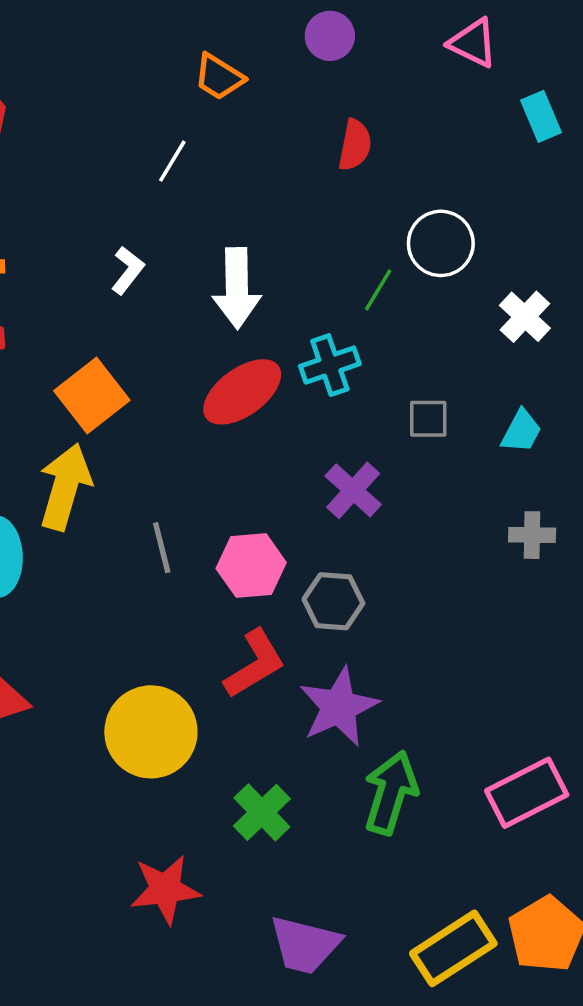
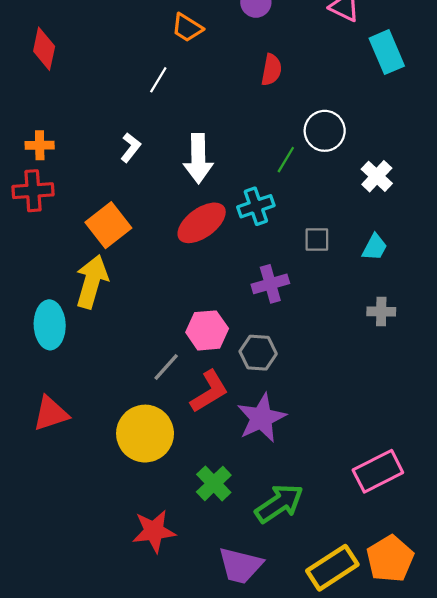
cyan rectangle: (541, 116) -> (387, 52), size x1.4
purple cross: (353, 490) -> (270, 284), turned 32
gray line: (162, 548) -> (166, 367), moved, turned 56
green arrow: (391, 793) -> (279, 503), moved, turned 39

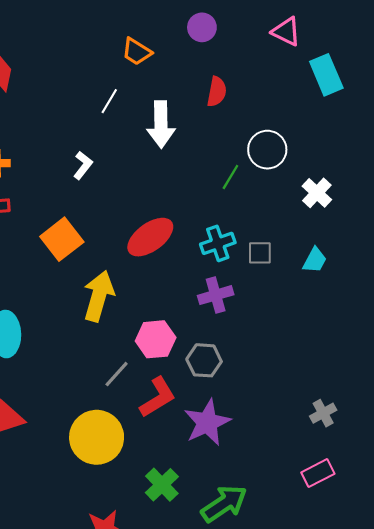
white arrow: (198, 159) -> (161, 124), moved
cyan cross: (256, 206) -> (218, 243), moved
yellow arrow: (92, 282) -> (99, 296), moved
gray cross: (381, 312) -> (323, 413), moved, turned -30
pink rectangle: (378, 471) -> (318, 473), size x0.7

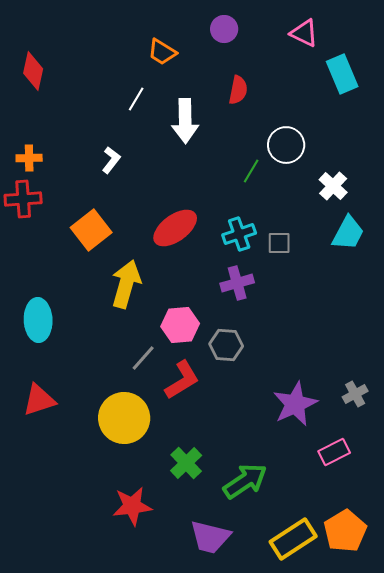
cyan trapezoid: (315, 260) -> (348, 233), moved, size x1.4
gray cross: (323, 413) -> (355, 394), moved
purple star: (207, 423) -> (295, 404), moved

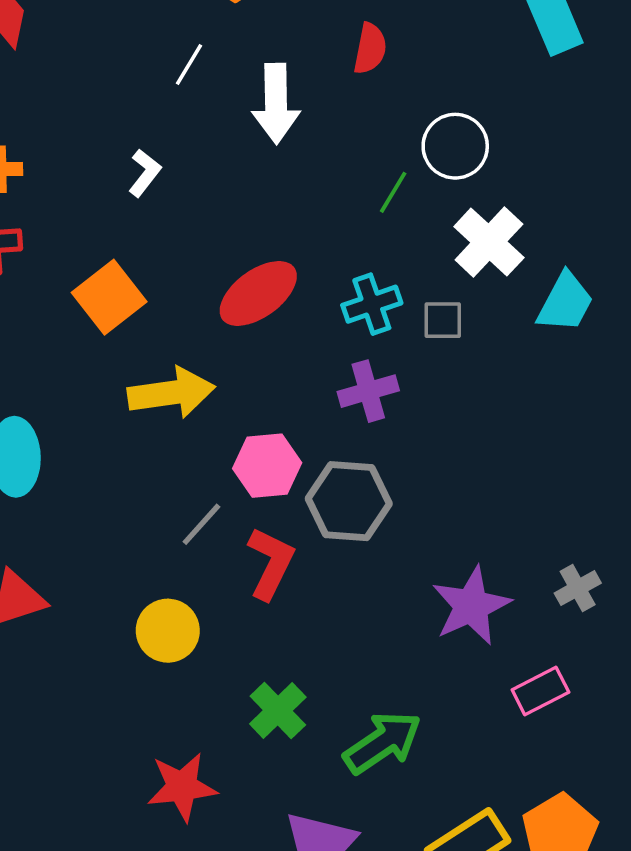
white cross: (333, 186) -> (489, 242), moved, size x1.4
yellow arrow: (126, 284) -> (171, 393), turned 66
gray hexagon: (226, 345) -> (349, 501), size x1.4
red L-shape: (182, 380) -> (271, 563), turned -33
yellow circle: (124, 418) -> (168, 631), size x0.7

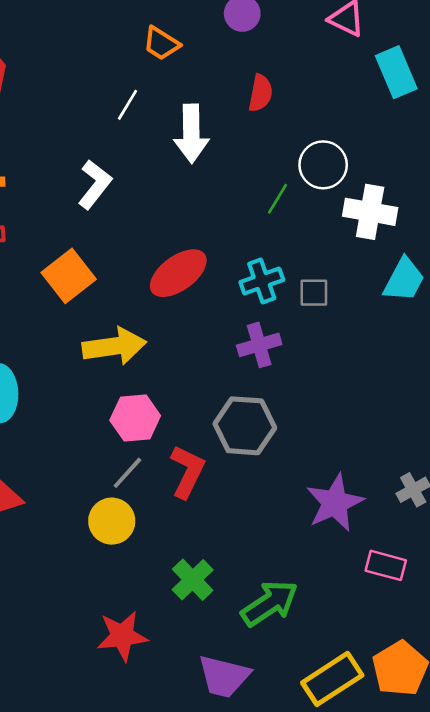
white L-shape: (145, 173) -> (95, 184), size x1.4
white cross: (489, 242) -> (370, 212), moved, turned -33
pink hexagon: (267, 466) -> (135, 418), moved
gray line: (201, 524) -> (127, 473), moved
pink rectangle: (540, 691) -> (386, 565), turned 42

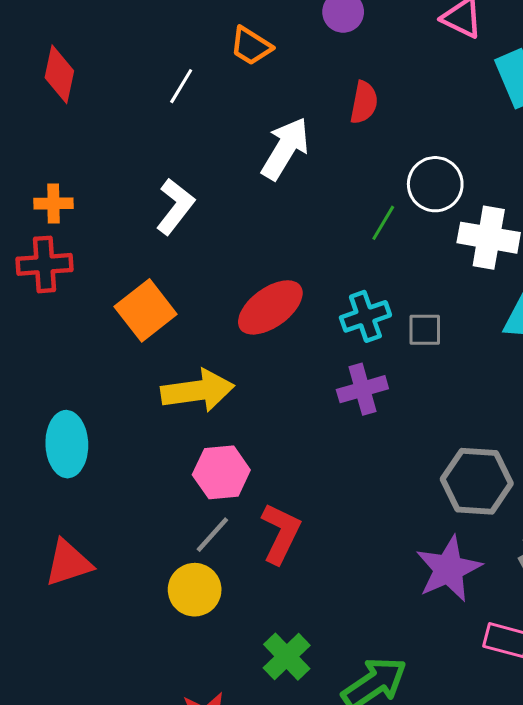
white line: (127, 105) -> (181, 86), moved
white arrow: (191, 134) -> (285, 149), turned -148
gray hexagon: (245, 426) -> (477, 481), moved

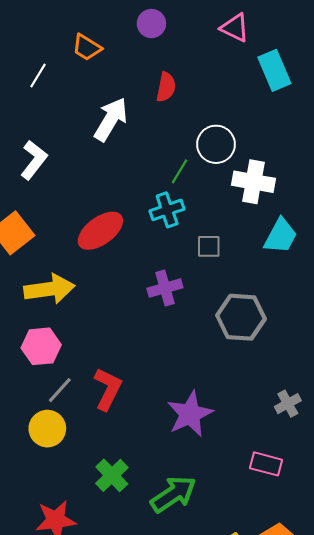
cyan cross: (365, 316) -> (167, 210), moved
pink hexagon: (221, 472) -> (41, 346), moved
gray hexagon: (477, 481) -> (241, 317), moved
purple star: (449, 569) -> (190, 414), moved

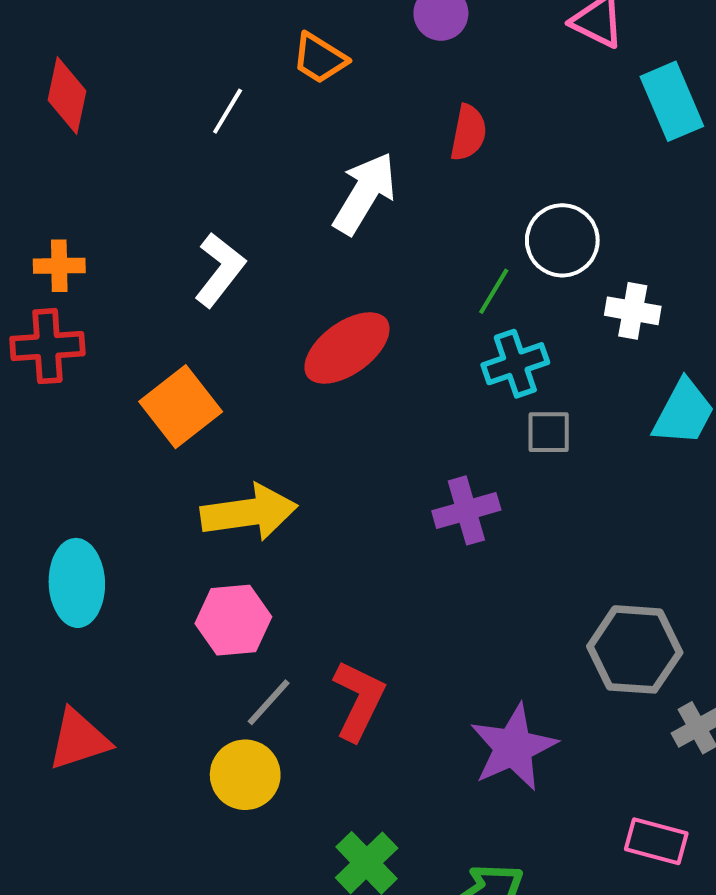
white cross: (253, 182) -> (633, 311), size x0.7
cyan cross: (167, 210) -> (515, 364), moved
red ellipse: (100, 231) -> (347, 348), moved
gray hexagon: (241, 317) -> (635, 649), moved

